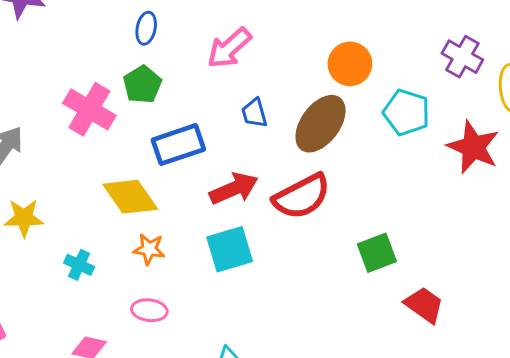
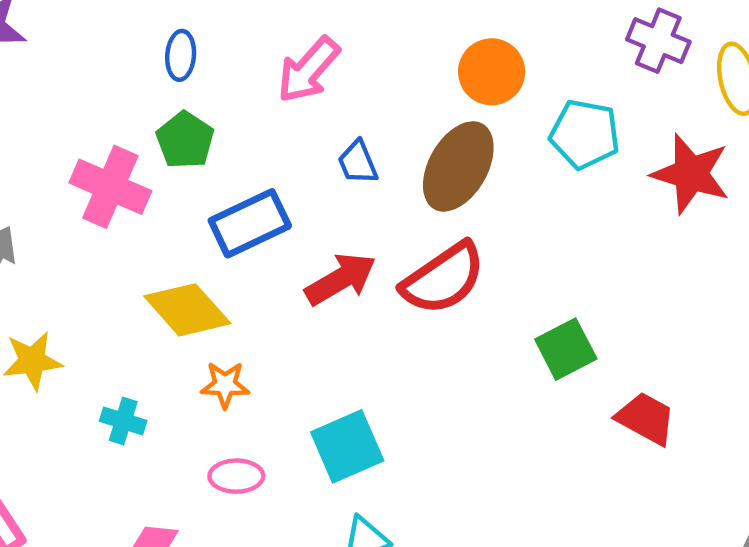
cyan square: (230, 249) -> (347, 446), moved

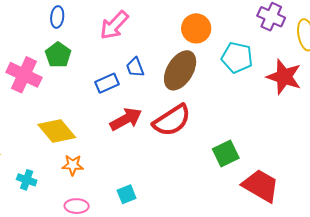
blue rectangle: (250, 223) -> (107, 83), moved, size x0.7
red trapezoid: (646, 418) -> (261, 186), size x1.4
cyan square: (347, 446) -> (127, 194), size x0.6

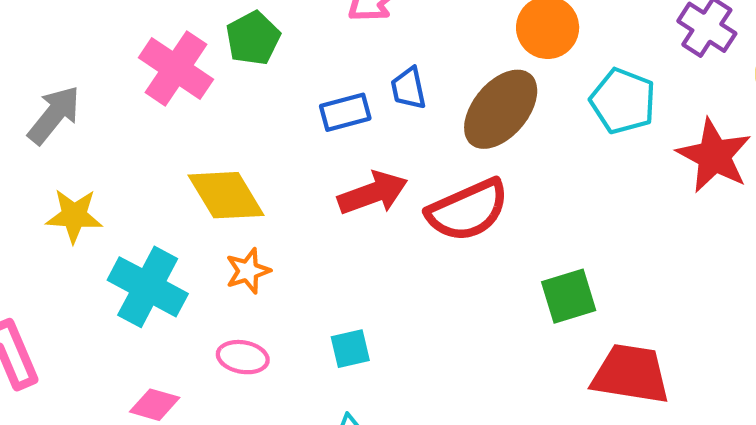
orange star: (73, 165) -> (248, 271), turned -30
cyan cross: (27, 180) -> (148, 287), size x1.8
red trapezoid: (261, 186) -> (631, 374), turned -30

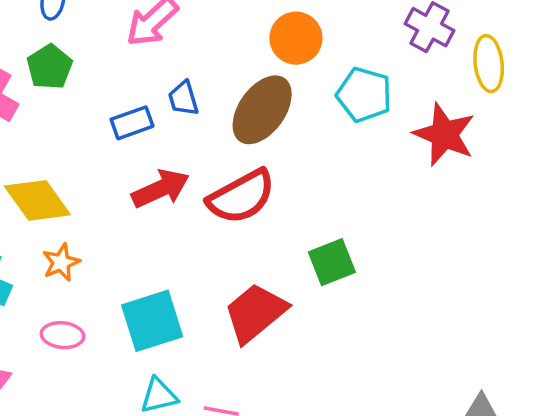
cyan square: (350, 349) -> (152, 321), size x1.8
red trapezoid: (631, 374) -> (255, 313), moved, turned -44

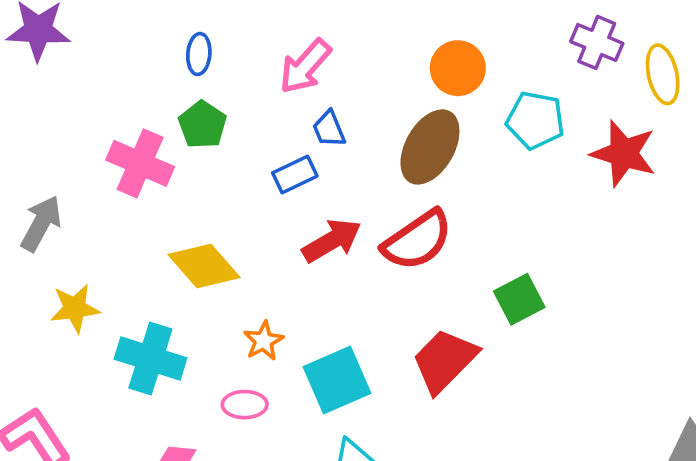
blue trapezoid: (183, 98) -> (329, 129), moved
orange star: (61, 262) -> (264, 341), moved

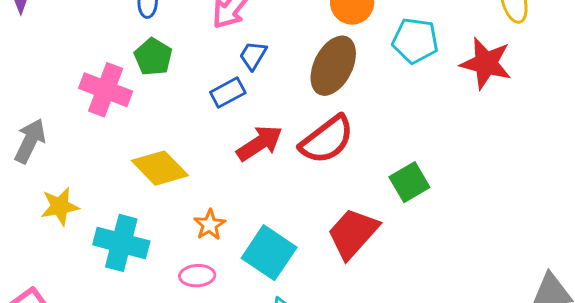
blue trapezoid: (329, 129) -> (253, 55), turned 56
cyan square: (337, 380) -> (269, 253), turned -30

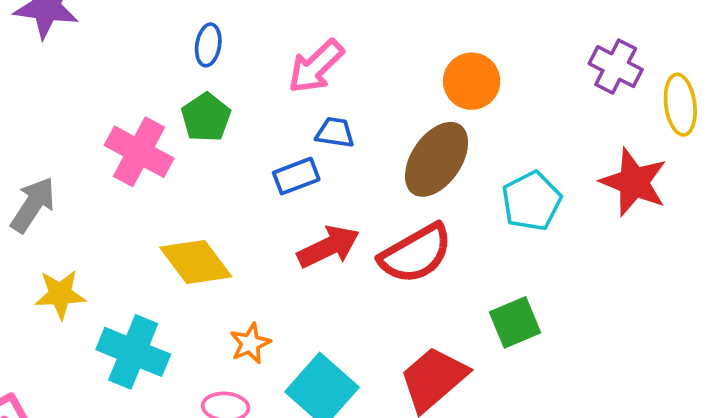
cyan pentagon: (415, 41) -> (532, 201), moved, turned 30
blue trapezoid: (253, 55) -> (335, 132), turned 60

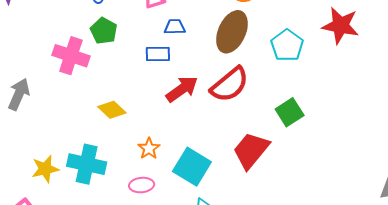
blue rectangle: (296, 176) -> (158, 54), turned 30
yellow diamond: (196, 262) -> (112, 110), size x0.7
yellow star: (60, 294) -> (45, 169), moved

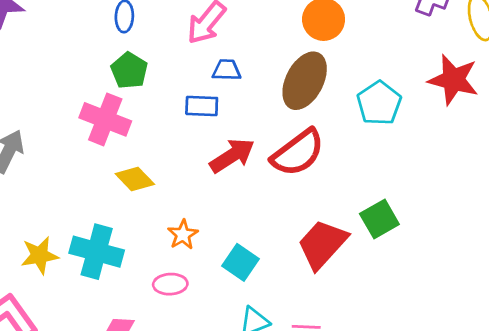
pink cross: (71, 56) -> (105, 119), moved
green square: (290, 112) -> (379, 219), moved
cyan square: (192, 167) -> (240, 262), size x0.7

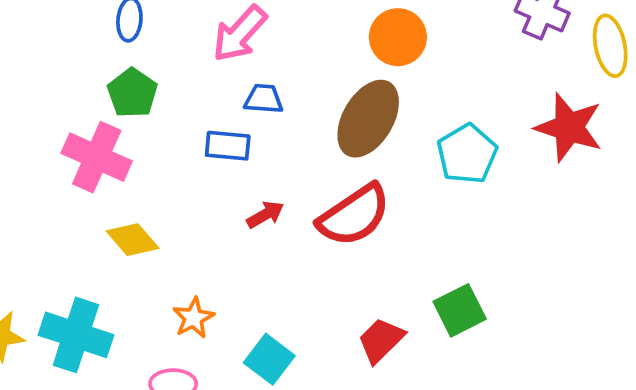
red arrow: (232, 156) -> (265, 215), size x0.6
red trapezoid: (322, 244) -> (381, 340), size x0.7

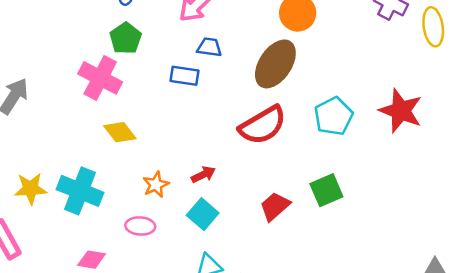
red star: (569, 127) -> (401, 111), moved
cyan pentagon: (467, 154) -> (334, 116), moved
red arrow: (265, 215) -> (203, 174), moved

